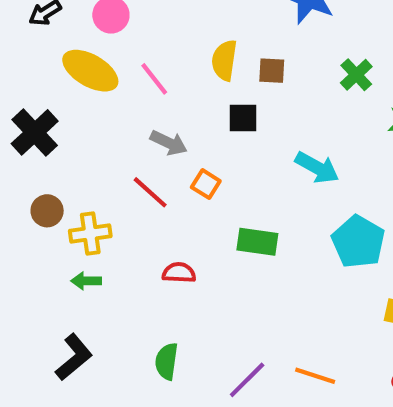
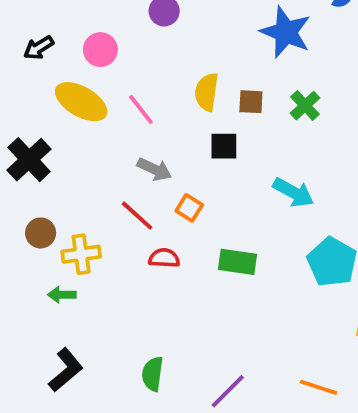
green cross: (356, 75) -> (305, 106), moved
red semicircle: (179, 273) -> (164, 258), moved
green arrow: (86, 281) -> (62, 295), moved
orange line: (315, 376) -> (319, 387), moved

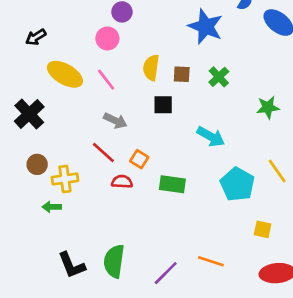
pink circle: (100, 50) -> (107, 38), moved
orange square: (189, 208) -> (139, 159), moved
black L-shape: (66, 370) -> (72, 265), moved, turned 108
green semicircle: (153, 374) -> (114, 261), size x1.4
orange line: (319, 387) -> (211, 261), moved

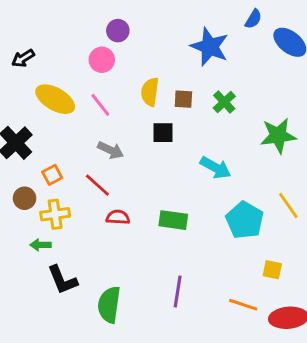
green star: (268, 107) -> (278, 136), size x1.4
orange square: (139, 159) -> (52, 175), moved, turned 30
orange line: (211, 261) -> (243, 305), moved
black L-shape: (72, 265) -> (62, 280), moved
purple line: (166, 273) -> (178, 292), moved, turned -36

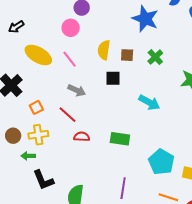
brown circle: (25, 198) -> (13, 136), moved
cyan pentagon: (245, 220) -> (161, 162), moved

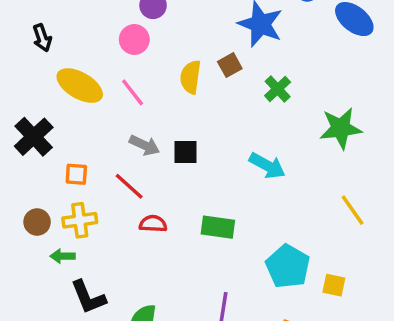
black arrow: (16, 27) -> (42, 38), turned -77
brown square: (127, 55) -> (230, 65), moved, turned -32
black square: (113, 78) -> (185, 152), moved
orange square: (36, 107) -> (76, 174), turned 32

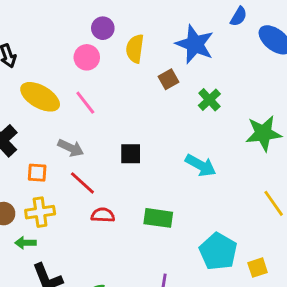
yellow semicircle: (191, 77) -> (135, 49), moved
gray arrow: (145, 145) -> (71, 148), moved
yellow square: (334, 285) -> (258, 268), turned -30

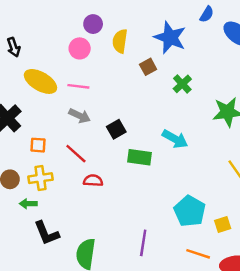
pink line: (85, 103) -> (78, 86), turned -45
gray arrow: (71, 148) -> (80, 116), moved
black square: (131, 154) -> (116, 129), turned -30
green rectangle: (158, 218) -> (139, 157), moved

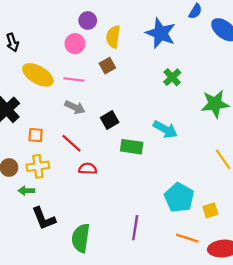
brown square: (148, 67) -> (107, 66), moved

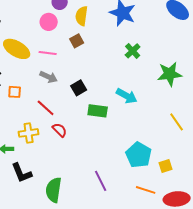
orange square: (36, 135) -> (15, 92), moved
yellow cross: (38, 166) -> (29, 133), moved
red semicircle: (88, 169) -> (60, 130), turned 42
purple line: (135, 228) -> (101, 181), turned -35

